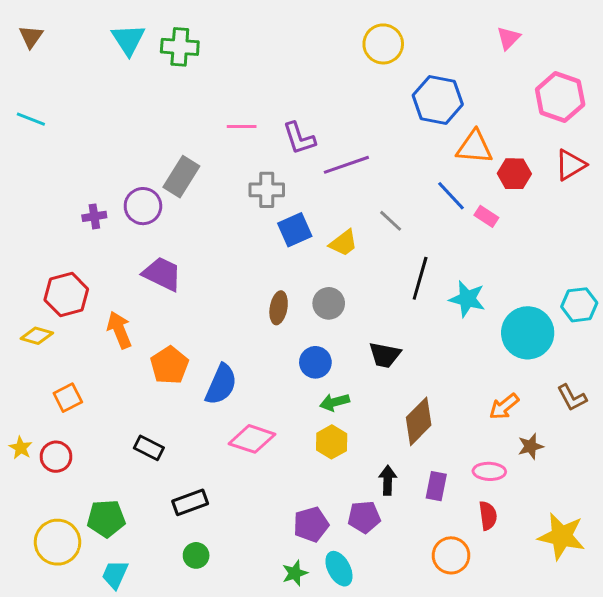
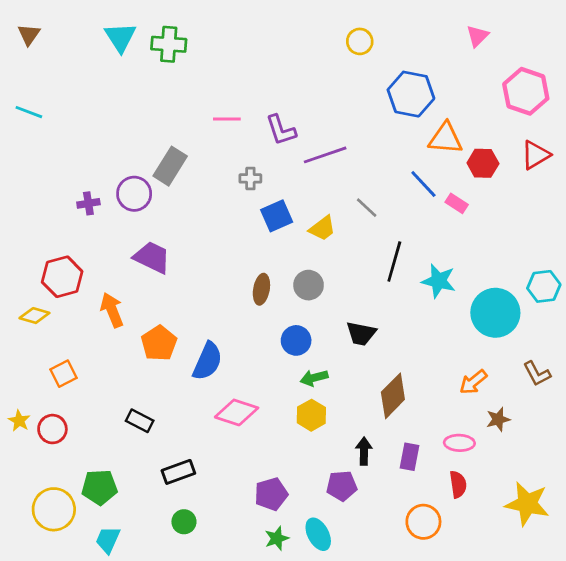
yellow circle: (383, 44) -> (360, 41), size x0.7
gray cross: (267, 190) -> (250, 178), size x0.7
purple pentagon: (311, 524) -> (271, 494), moved

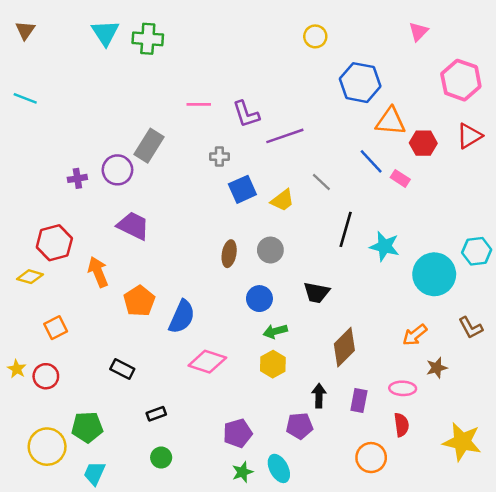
black rectangle: (178, 472) -> (156, 414), size x0.7

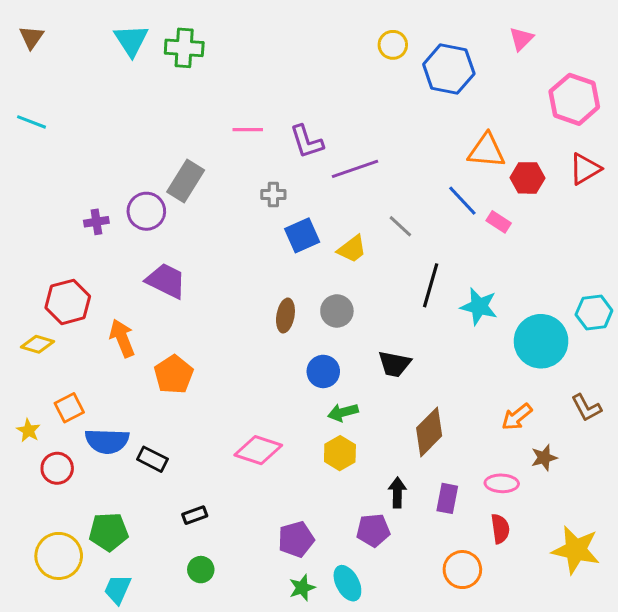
blue hexagon: (360, 83) -> (449, 69), moved
blue semicircle: (182, 317) -> (107, 441), moved, turned 68
yellow star: (17, 369) -> (28, 430), moved

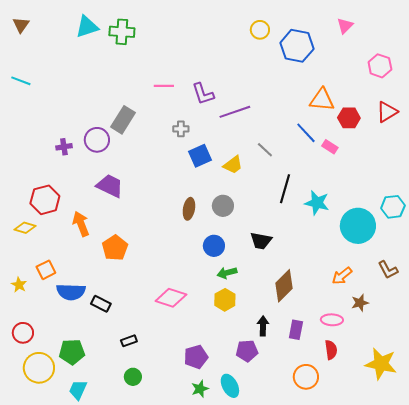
cyan triangle: (131, 40) -> (87, 27), turned 45
pink hexagon: (574, 99) -> (380, 66), size x0.7
red circle: (57, 468) -> (23, 333), moved

